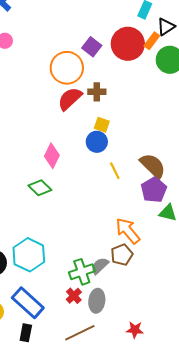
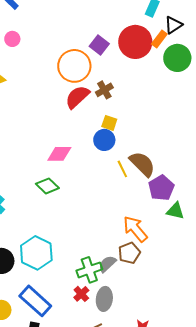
brown cross: (97, 92) -> (104, 90), turned -30
pink diamond: (52, 156) -> (59, 154), turned 65
brown semicircle: (153, 166) -> (142, 164), moved

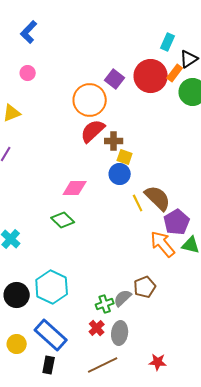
brown cross: (104, 90) -> (114, 141), moved, turned 30
orange arrow: (135, 229) -> (163, 244), moved
green cross: (89, 270) -> (105, 304), size x0.7

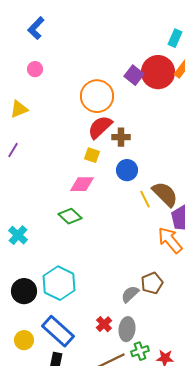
purple square: (115, 79) -> (134, 75), moved
yellow square: (125, 157) -> (92, 155), moved
green cross: (105, 304) -> (140, 351), moved

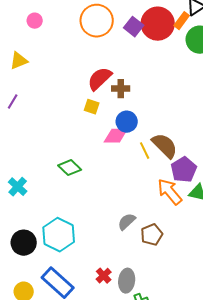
orange circle: (97, 96) -> (97, 21), moved
pink diamond: (82, 184) -> (116, 136), moved
gray semicircle: (130, 294) -> (127, 222), moved

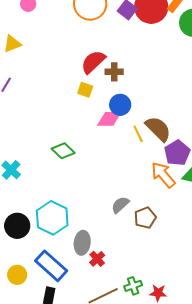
gray ellipse: (127, 281) -> (82, 243), moved

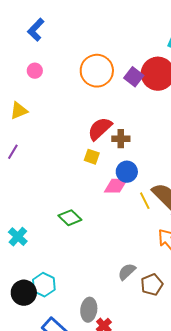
cyan hexagon: (52, 218) -> (44, 285), moved, size x0.7

